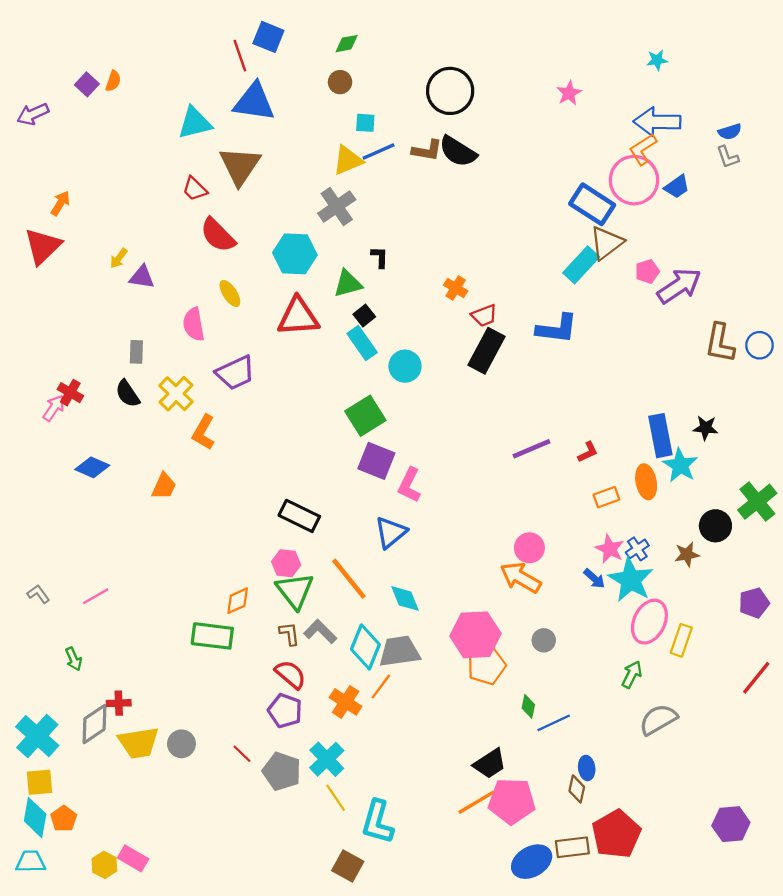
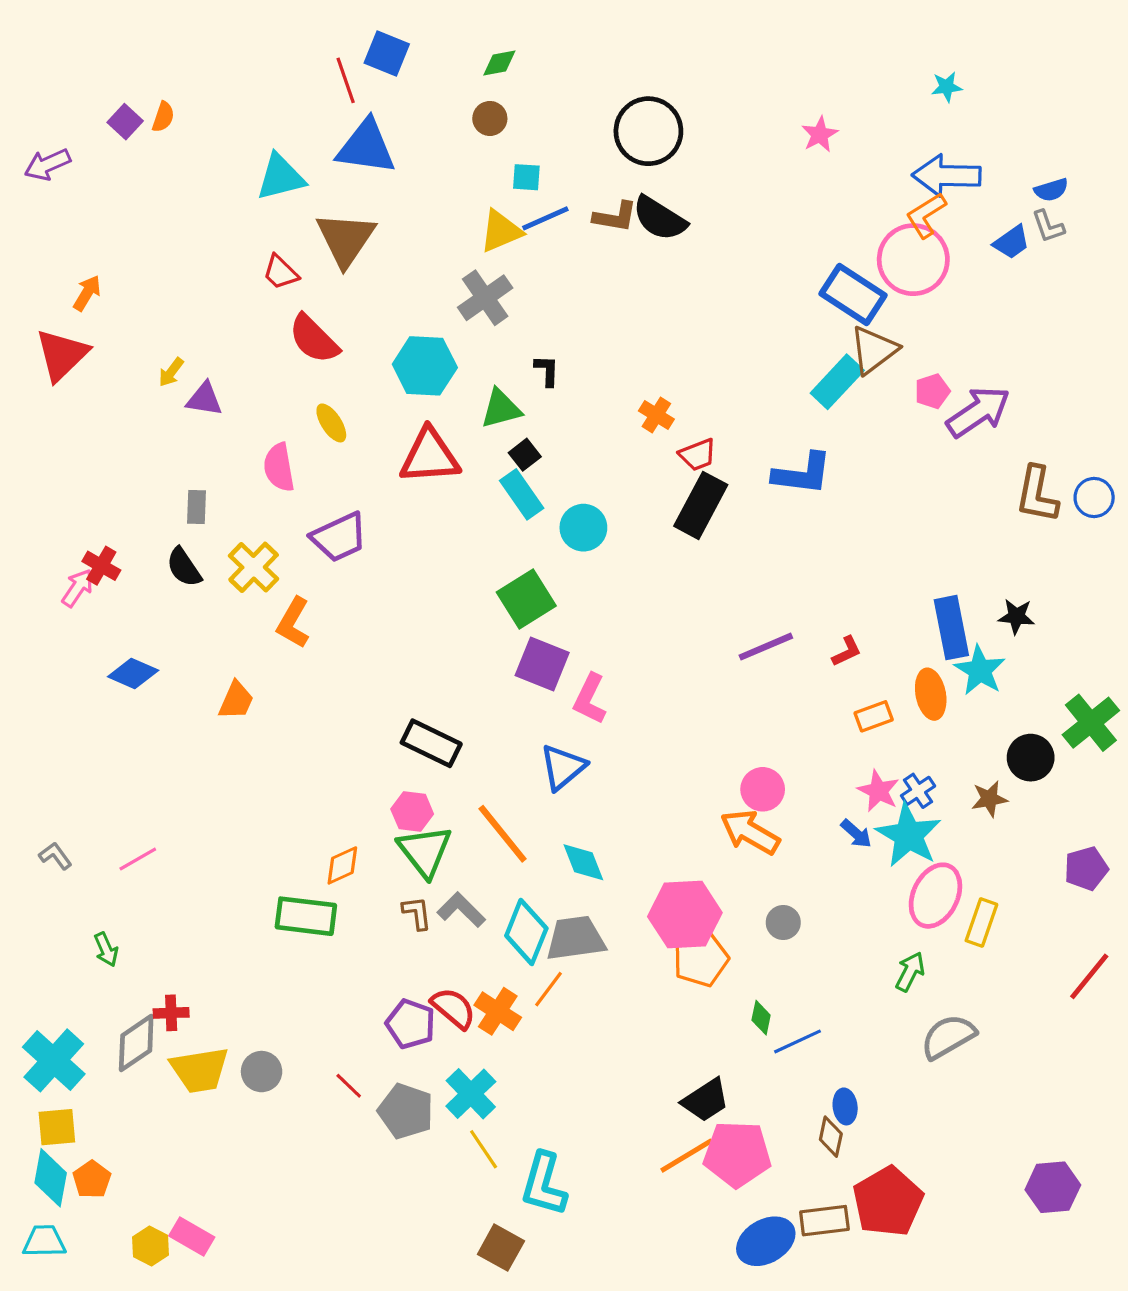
blue trapezoid: (677, 187) -> (1012, 242), moved
red semicircle: (290, 674) -> (453, 1008), moved

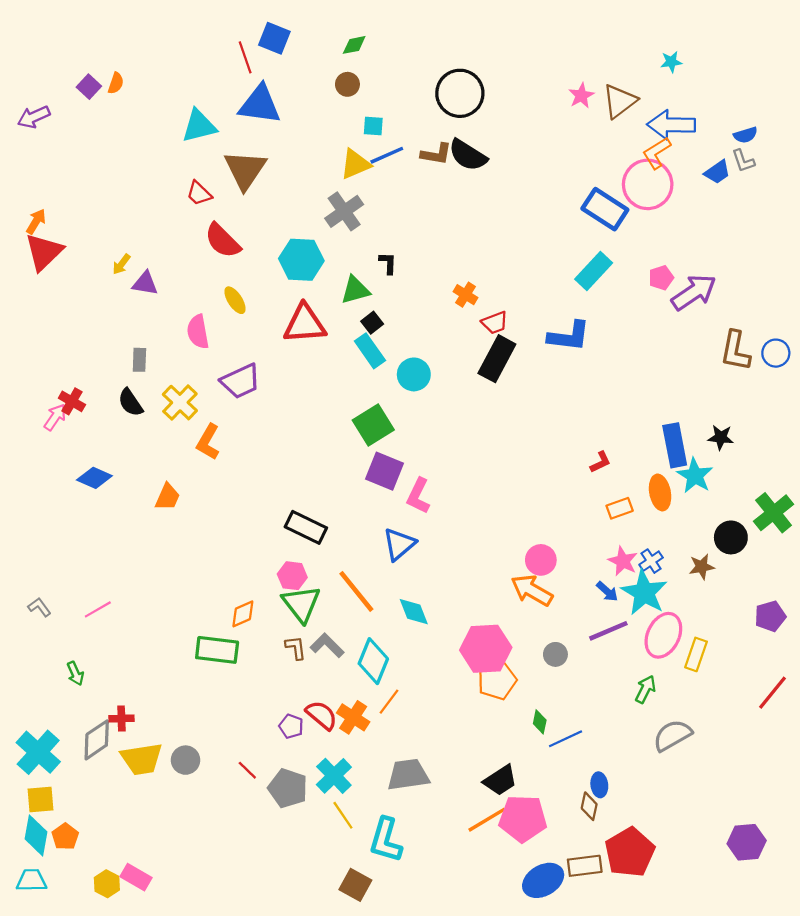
orange arrow: (87, 293) -> (36, 222), moved
brown triangle: (874, 350) -> (620, 101), moved
purple line: (766, 647) -> (608, 631), moved
gray trapezoid: (575, 938) -> (408, 775), moved
purple pentagon: (411, 1024) -> (291, 726), size x0.7

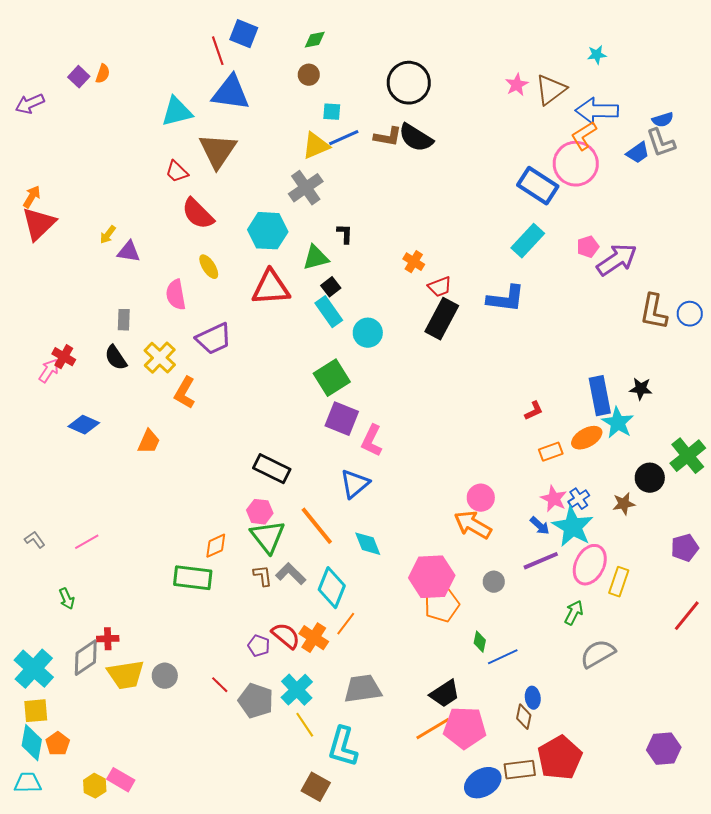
gray L-shape: (743, 161) -> (661, 143), size x1.4
orange ellipse: (660, 492) -> (587, 438), turned 72

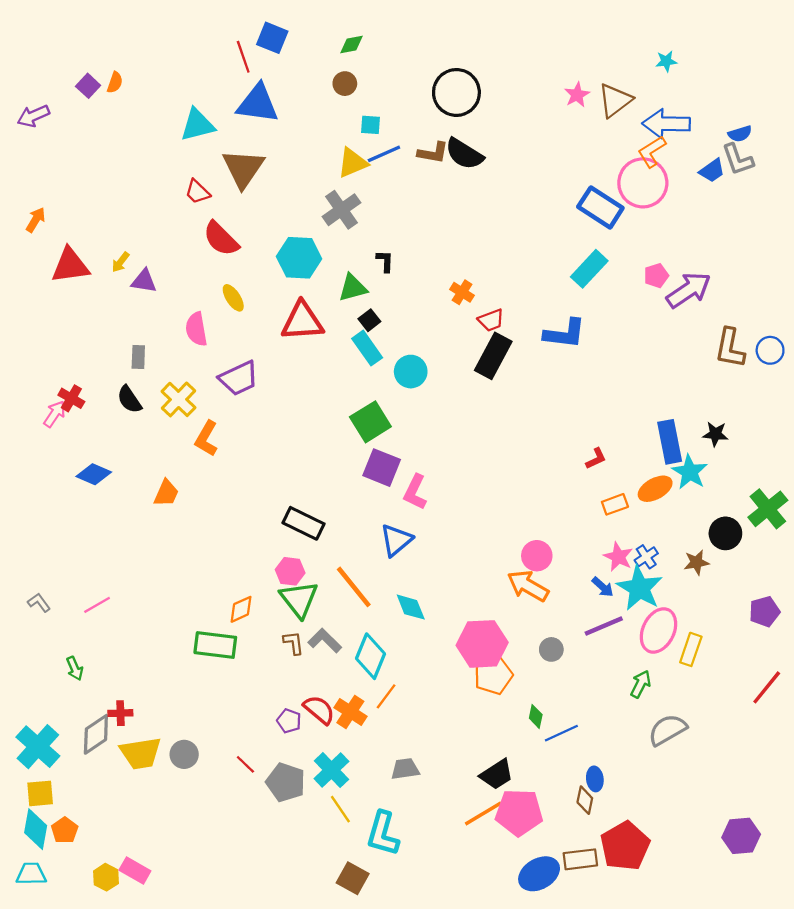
red triangle: (39, 224) -> (70, 265), moved, turned 36
gray trapezoid: (363, 689) -> (405, 769), size x0.7

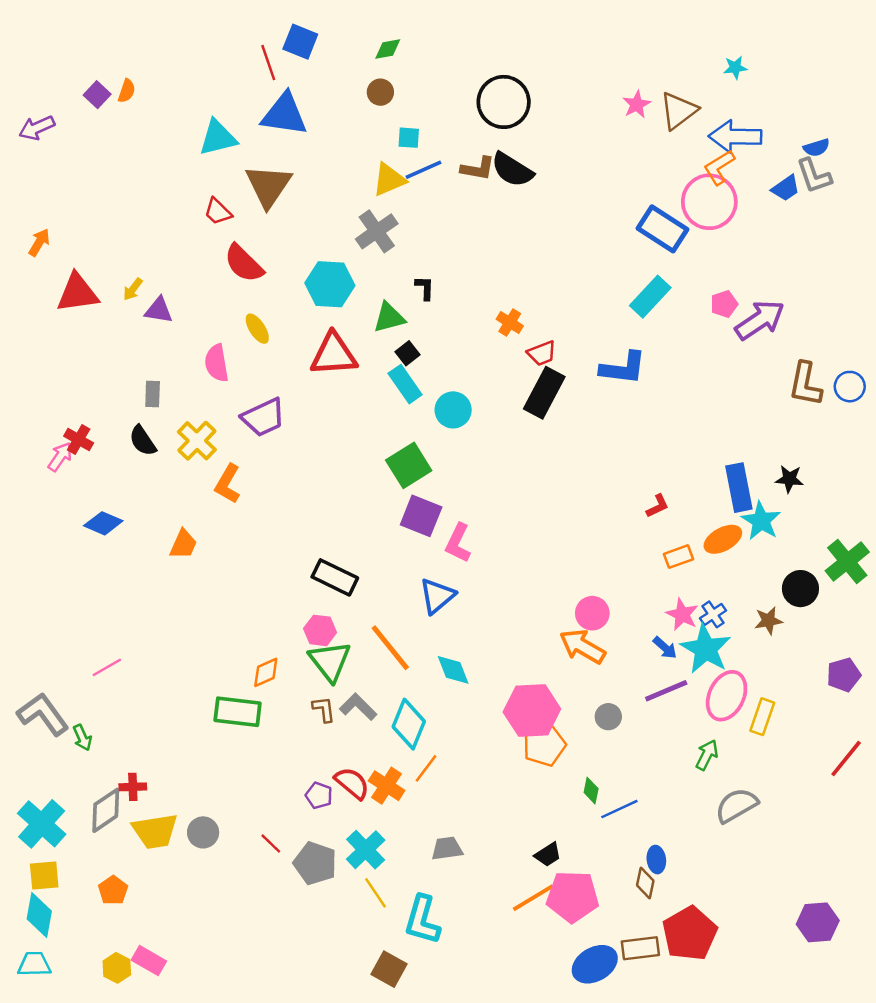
gray L-shape: (39, 603) -> (43, 714), moved, size x2.0
black trapezoid: (497, 774) -> (548, 855), size x0.7
orange pentagon: (65, 830) -> (113, 890), moved

